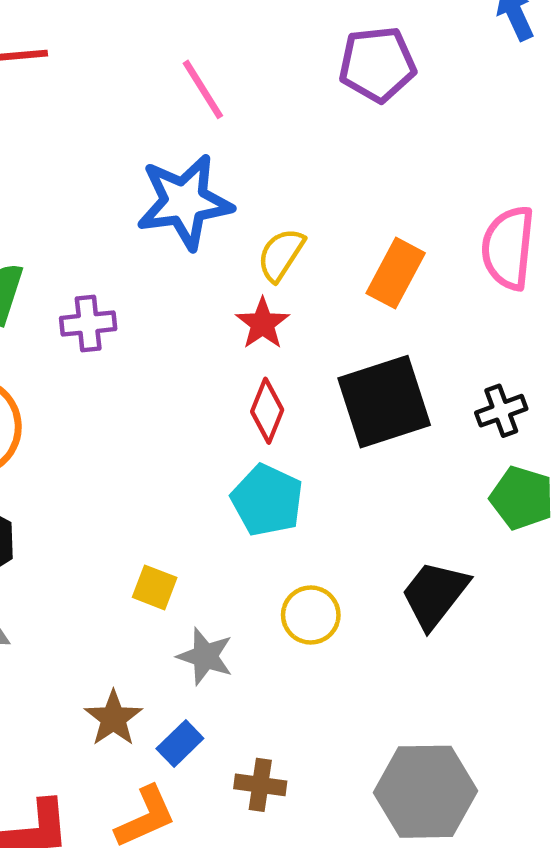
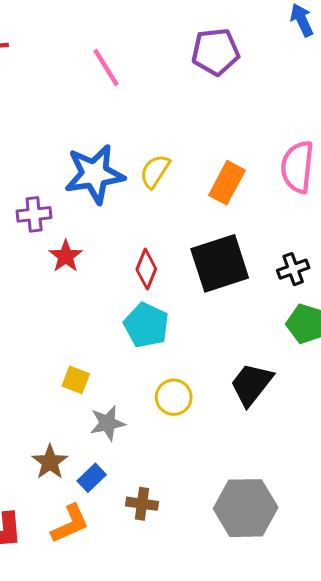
blue star: (185, 202) -> (94, 174), moved
red star: (263, 324) -> (66, 256), moved
gray star: (205, 656) -> (107, 423), turned -30

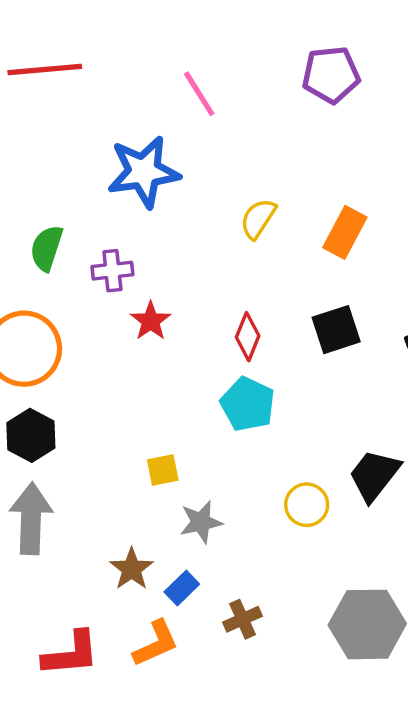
blue star: (94, 174) -> (144, 172), moved
black square: (220, 263) -> (336, 330), size x0.7
yellow square: (76, 380) -> (163, 470), turned -32
yellow circle: (174, 397) -> (307, 505), moved
brown cross: (142, 504) -> (242, 619), turned -32

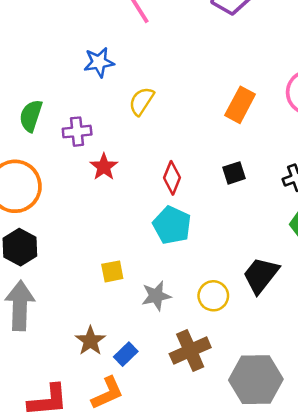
blue star: (144, 172) -> (99, 62), size x0.6
yellow semicircle: (258, 219) -> (142, 101), moved
black square: (336, 330) -> (234, 173), size x0.7
gray star: (201, 522) -> (156, 296), moved
brown cross: (242, 619) -> (190, 351), moved, size x1.5

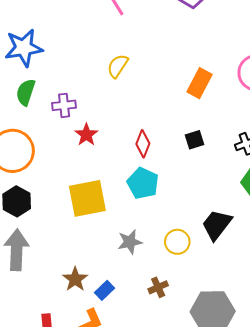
blue star: (99, 62) -> (24, 48), moved, size x1.5
yellow semicircle: (142, 101) -> (118, 66), moved
yellow square: (112, 271) -> (87, 198), moved, size x2.0
brown cross: (190, 351) -> (158, 287), size x0.6

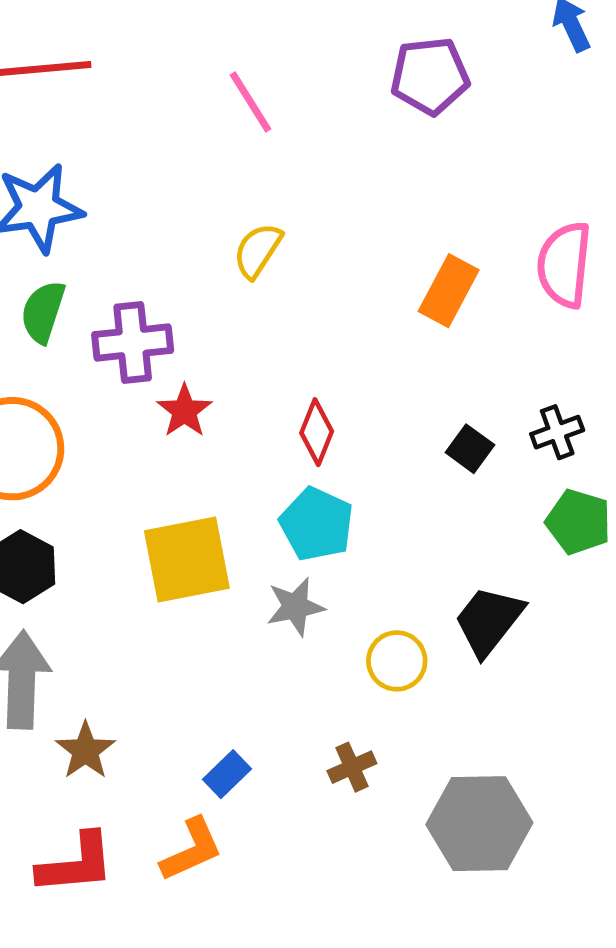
purple cross: (64, 105) -> (133, 342), size x1.4
black square: (194, 140) -> (470, 449), moved, turned -36
gray star: (130, 242) -> (295, 607), moved
brown star: (75, 279) -> (85, 751), moved

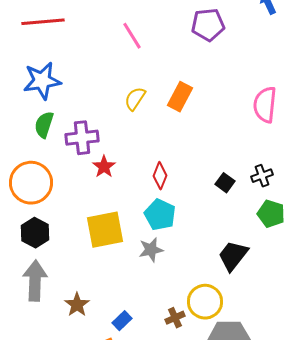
orange rectangle: (449, 291) -> (180, 97), moved
yellow circle: (397, 661) -> (205, 302), moved, size x1.4
brown star: (85, 751) -> (77, 305), moved

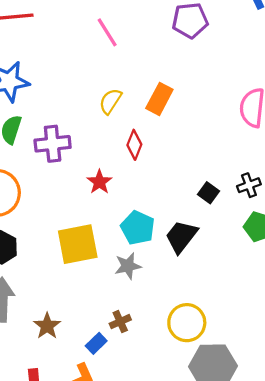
red star: (104, 167) -> (99, 182), moved
red diamond: (160, 176) -> (134, 145), moved
black trapezoid: (233, 256) -> (181, 236), moved
brown cross: (175, 318) -> (120, 322), moved

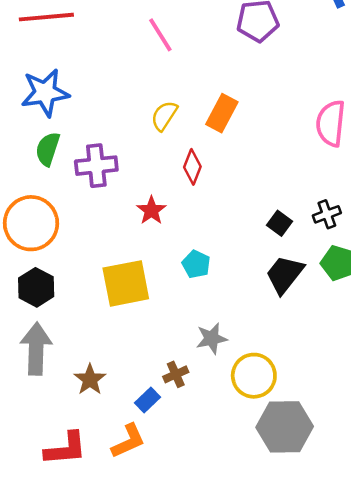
cyan pentagon: (138, 228) -> (196, 264), size x0.7
black trapezoid: (181, 236) -> (285, 274), moved
gray star: (128, 266) -> (212, 339), moved

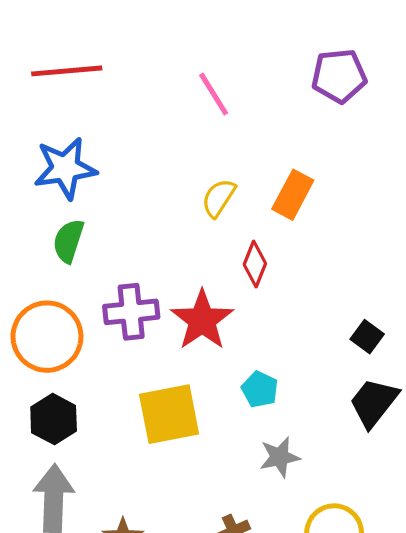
purple cross: (96, 166) -> (131, 312), moved
red star: (151, 210) -> (202, 320), size x1.6
gray star: (212, 339) -> (280, 457), moved

